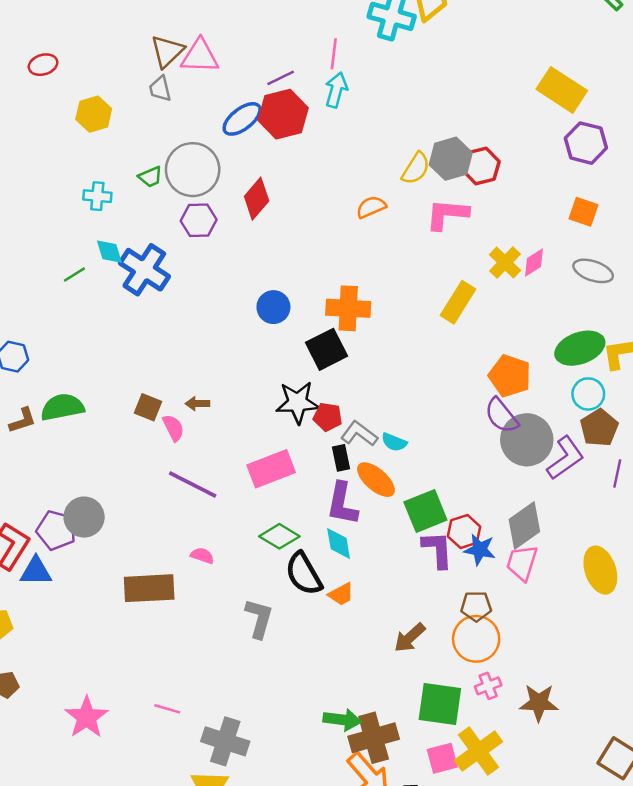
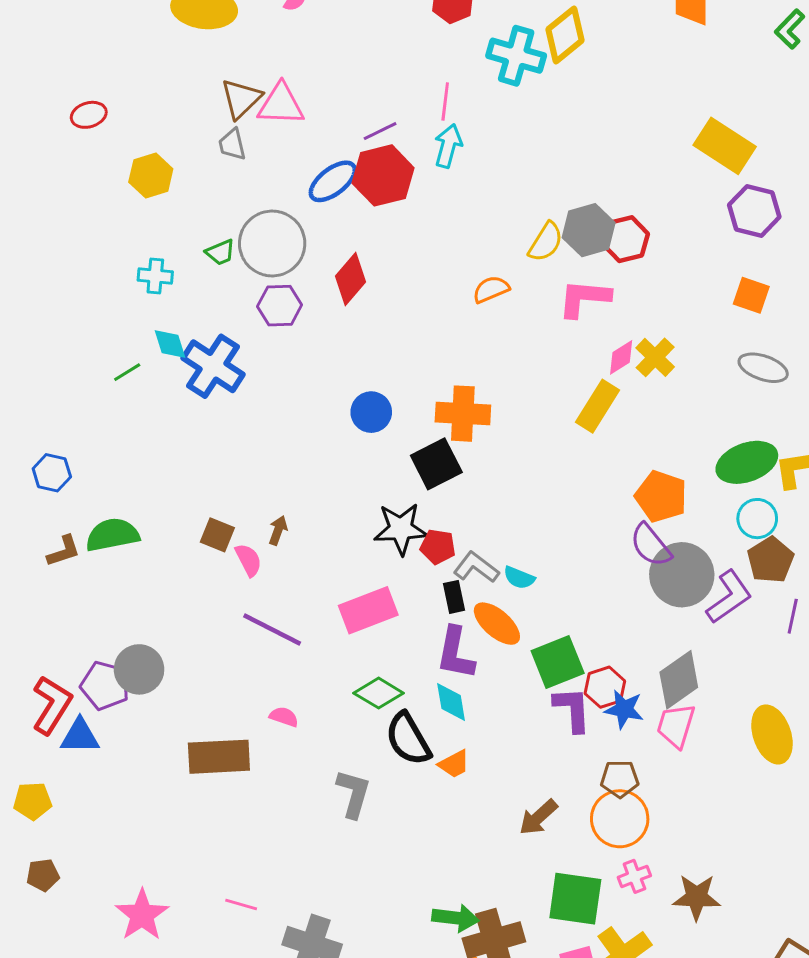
pink diamond: (534, 262) -> (621, 357), moved
brown arrow: (197, 404) -> (278, 530), turned 110

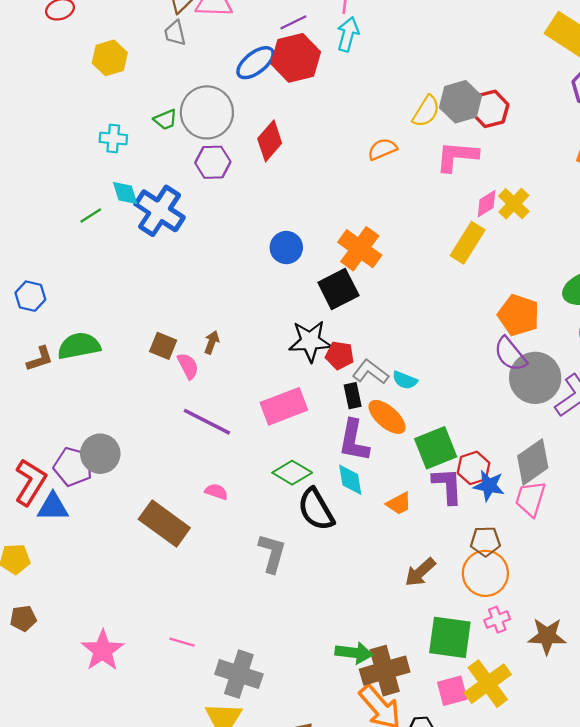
orange cross: (463, 414) -> (360, 249), turned 33
brown rectangle: (219, 757) -> (164, 524), turned 39
orange trapezoid: (454, 764) -> (399, 503), moved

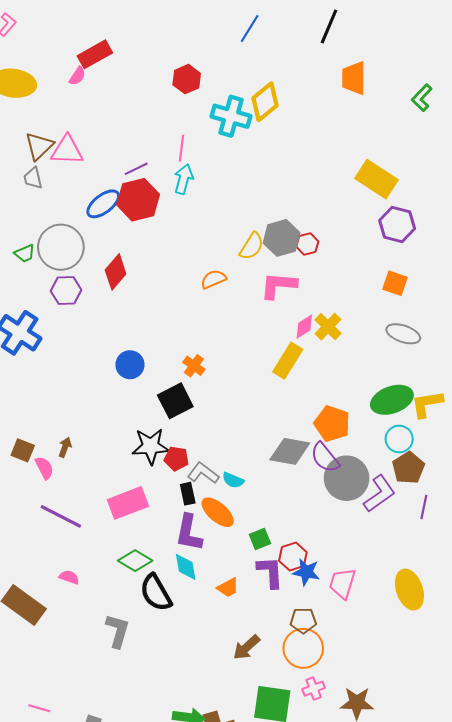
red hexagon: (490, 109) -> (307, 244), size x0.7
orange cross: (360, 249) -> (194, 366), size x0.6
green square: (436, 448) -> (260, 539), size x0.6
gray diamond: (533, 462) -> (290, 451), moved, turned 45

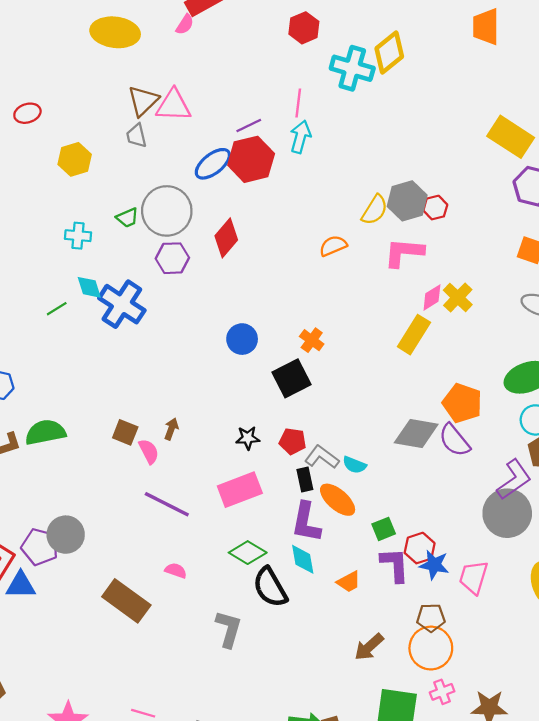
black star: (151, 446) -> (248, 438), moved, size x0.6
gray circle: (347, 478) -> (507, 513), moved

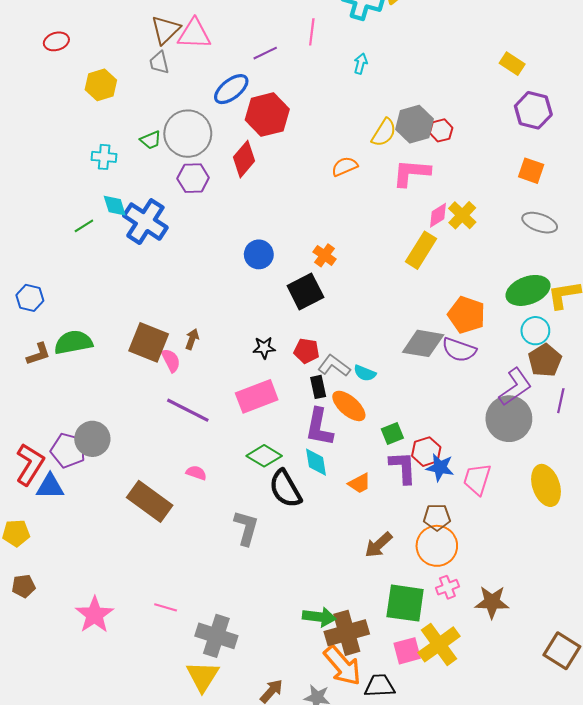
cyan arrow: (300, 137) -> (361, 64), moved, size x0.7
yellow rectangle: (511, 137) -> (512, 64), size x0.6
red hexagon: (251, 159) -> (267, 115), moved
brown square: (125, 432) -> (149, 342), size x1.6
purple semicircle: (454, 440) -> (459, 350), turned -32

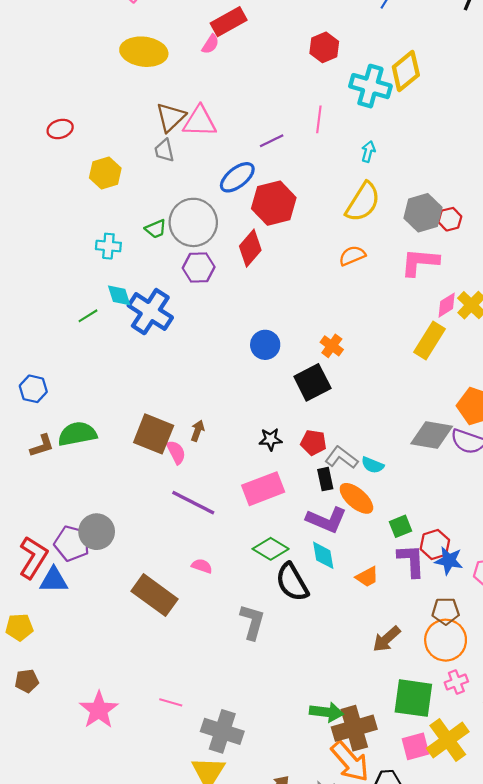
yellow semicircle: (384, 133) -> (363, 202), moved, size x1.4
purple L-shape: (319, 427) -> (326, 520), turned -78

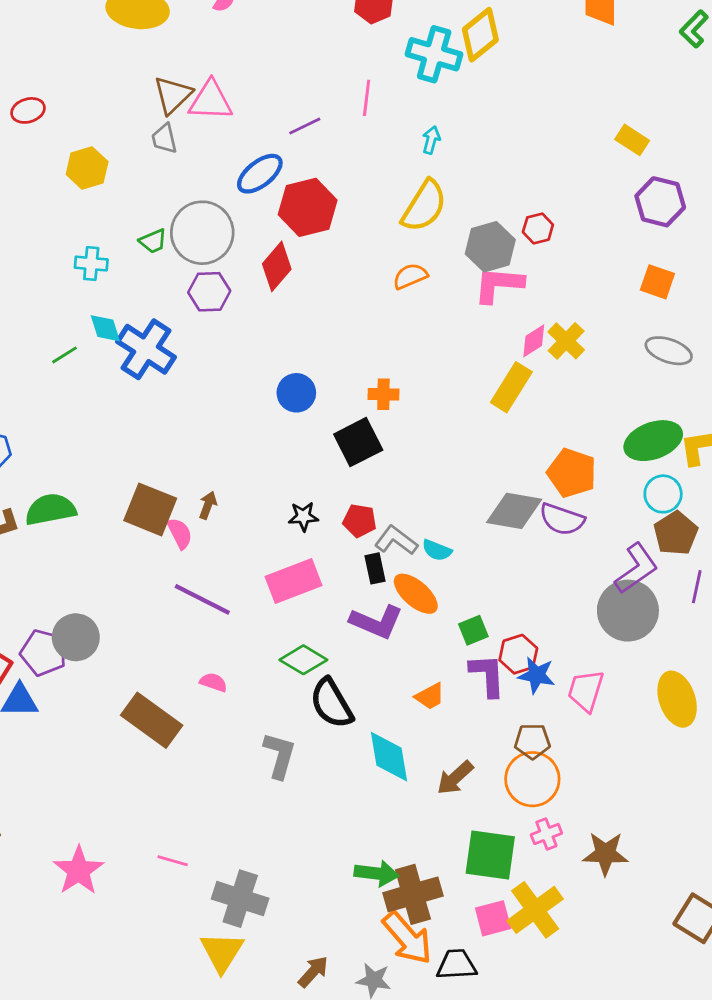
gray hexagon: (423, 213) -> (490, 247), moved
orange cross: (332, 346) -> (383, 394), turned -35
cyan diamond: (323, 555) -> (389, 757), moved, size x1.4

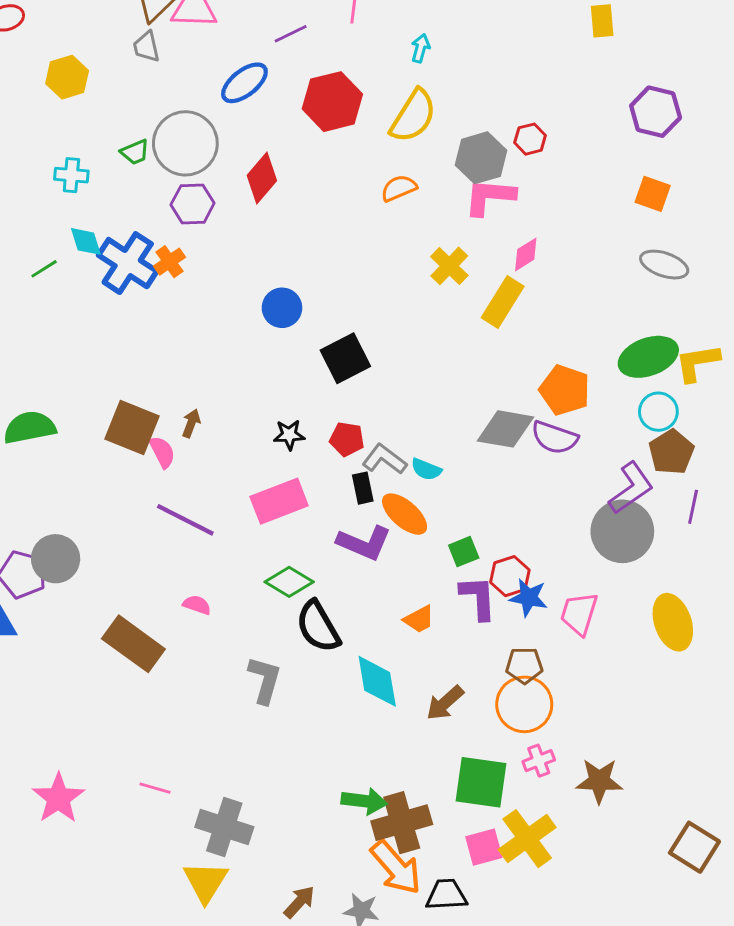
yellow rectangle: (632, 140) -> (602, 21), moved, turned 52
red hexagon: (308, 207) -> (332, 102), moved
yellow cross: (566, 341) -> (449, 266), moved
orange cross: (383, 394) -> (169, 262), moved, turned -36

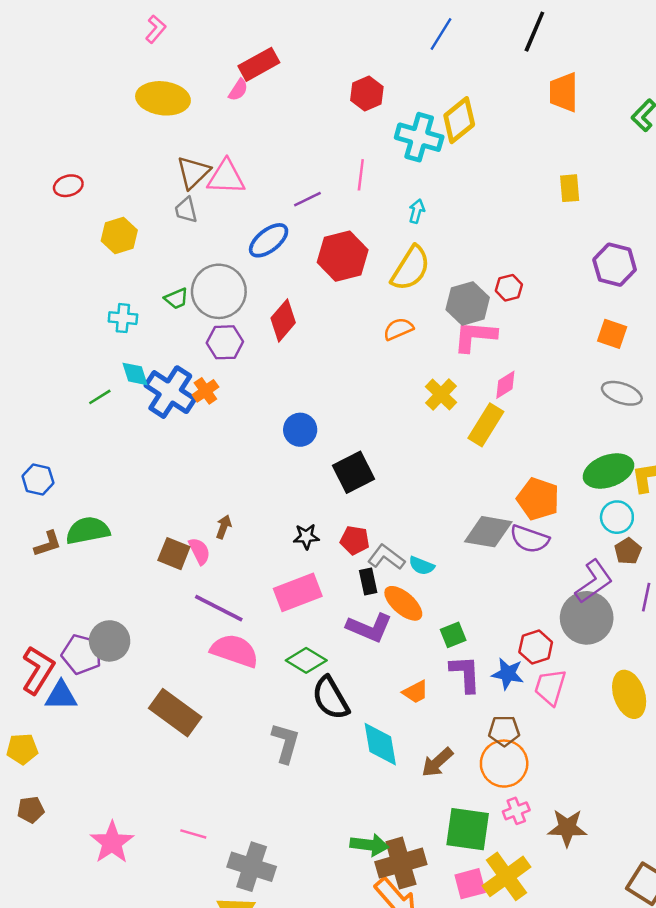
brown square: (132, 427) -> (174, 554), moved, size x0.7
brown pentagon: (671, 452) -> (628, 551), size x0.7
red hexagon: (510, 576) -> (536, 647), moved
pink semicircle: (197, 605) -> (235, 651), moved, size x2.0

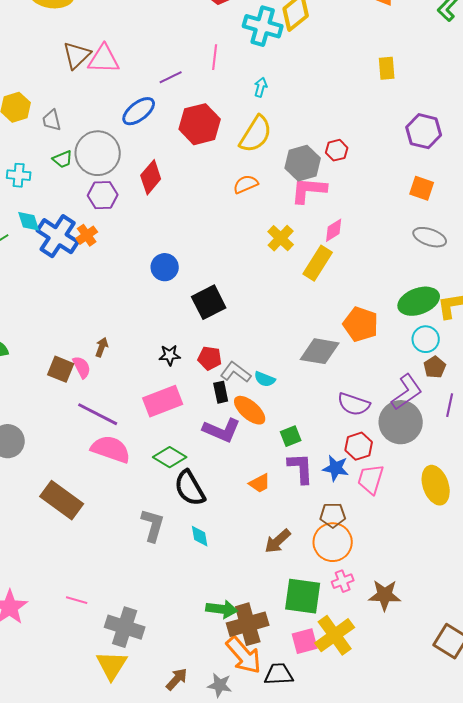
gray trapezoid: (186, 210) -> (52, 120), moved
purple semicircle: (530, 539) -> (354, 404), moved
cyan diamond: (380, 744) -> (200, 536), moved, size x0.6

